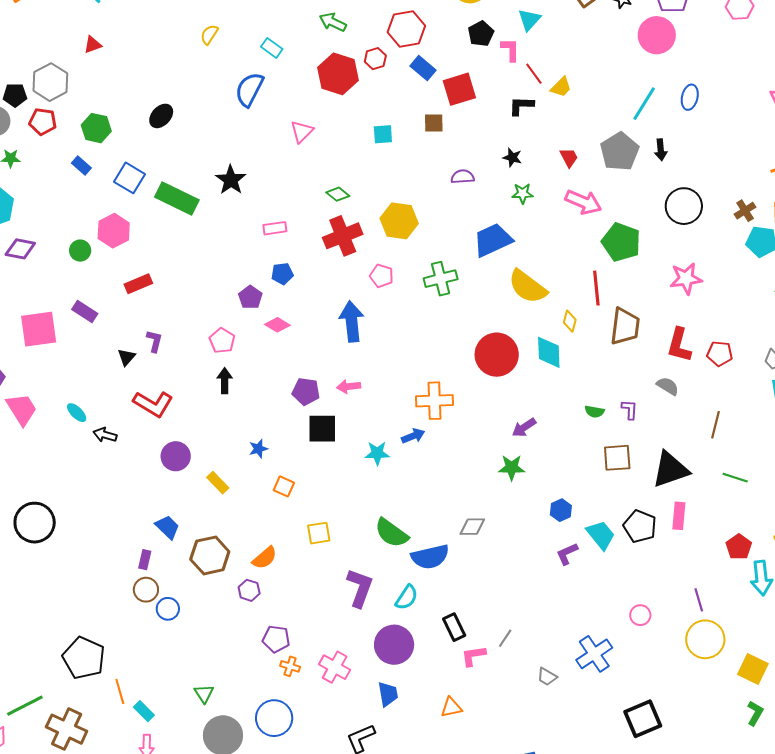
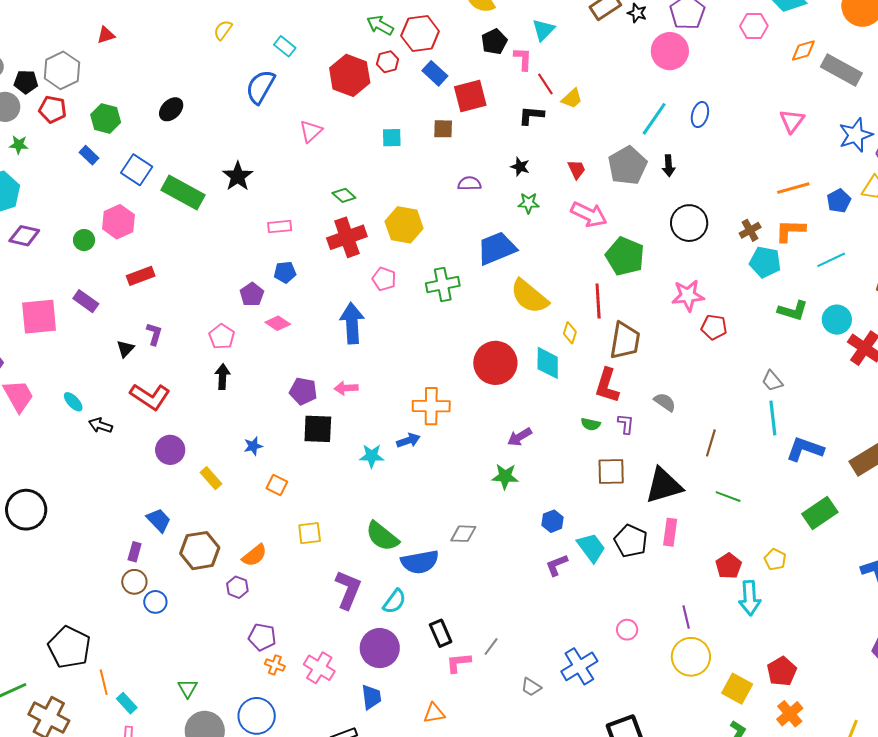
green arrow: (333, 22) -> (380, 25), moved
red L-shape: (679, 345) -> (607, 385), moved
red pentagon: (720, 354) -> (714, 327), moved

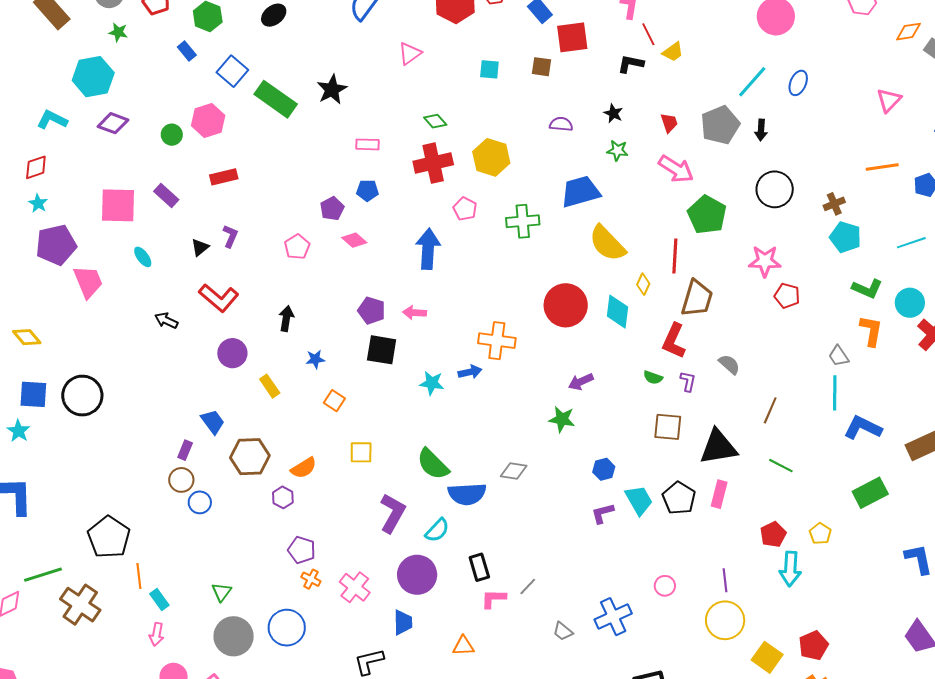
orange L-shape: (790, 231) -> (871, 331), moved, turned 92
black arrow: (222, 377) -> (286, 318), moved
cyan ellipse: (73, 402) -> (143, 257), moved

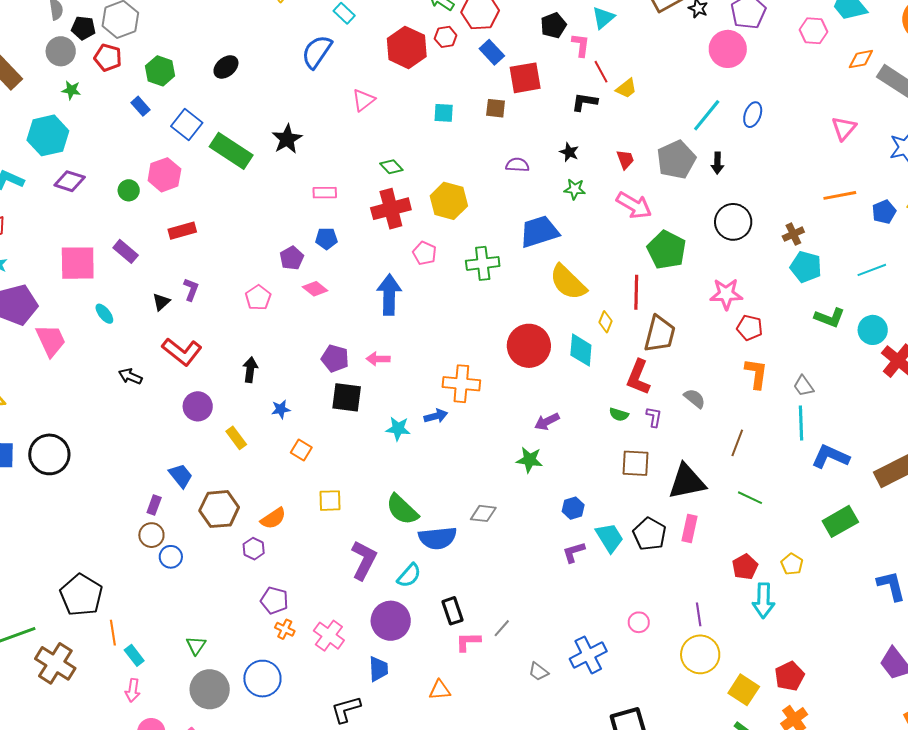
orange L-shape: (871, 331) -> (756, 374), moved

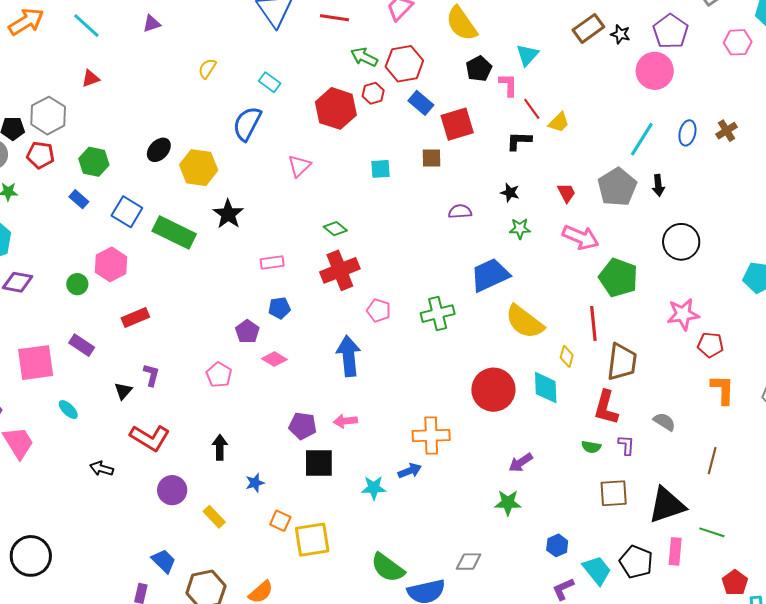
yellow hexagon: (449, 201) -> (199, 168), moved
brown cross: (793, 234) -> (726, 131), moved
green line: (750, 498) -> (712, 532), moved
yellow square: (330, 501) -> (312, 540), moved, size x1.5

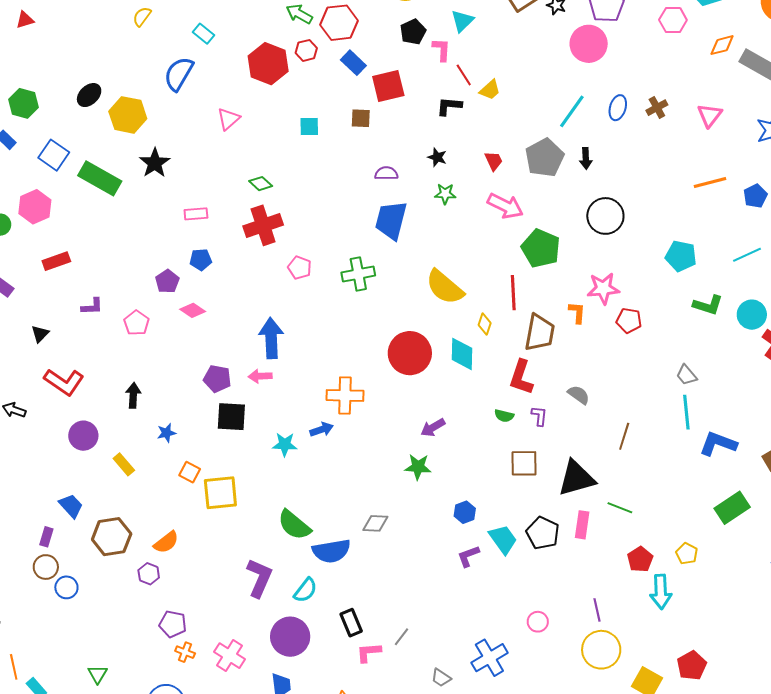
blue trapezoid: (490, 275) -> (391, 220), moved, turned -54
blue arrow: (349, 356) -> (271, 338), moved
purple L-shape: (151, 375) -> (92, 306), moved, turned 70
orange L-shape: (723, 390) -> (577, 313), moved, size x0.7

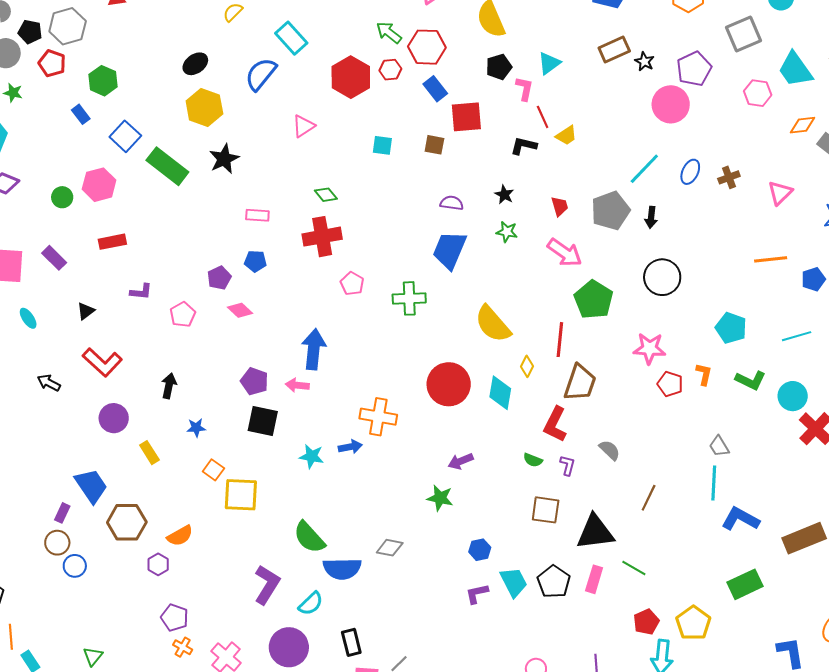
cyan rectangle: (204, 34) -> (291, 38), size x1.5
black ellipse: (89, 95) -> (195, 64), moved
orange L-shape: (577, 313) -> (704, 374), moved
blue trapezoid: (71, 506) -> (91, 486), size x1.4
yellow pentagon: (687, 554) -> (693, 623), size x1.6

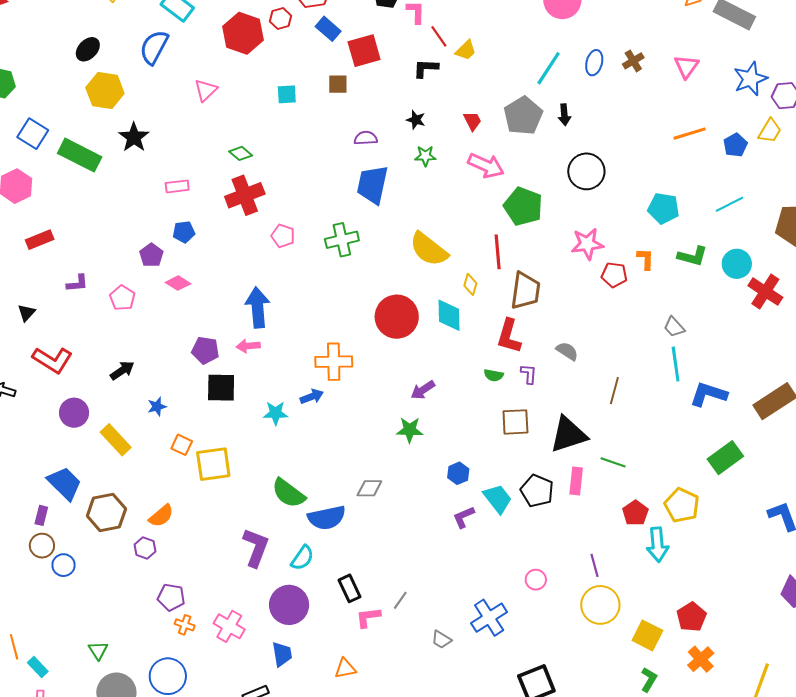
black arrow: (169, 386) -> (122, 370), turned 55
yellow rectangle: (149, 453) -> (116, 440), size x1.4

